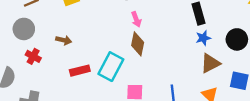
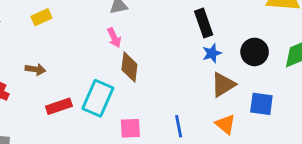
pink arrow: (136, 19) -> (114, 38), moved

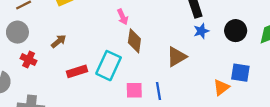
brown arrow: (35, 69) -> (59, 41), turned -49
brown triangle: (223, 85) -> (176, 57), moved
orange triangle: (226, 124) -> (221, 87), moved, turned 42
blue line: (179, 126) -> (158, 91), moved

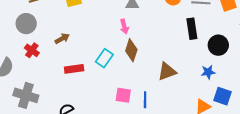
blue star: (201, 31) -> (208, 72), moved
black circle: (236, 31) -> (218, 45), moved
cyan rectangle: (109, 66) -> (104, 58), moved, size x0.7

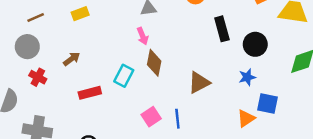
pink square: (123, 95) -> (151, 117), turned -35

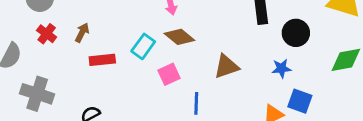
brown arrow: (72, 59) -> (82, 33), moved, turned -35
brown diamond: (154, 63) -> (179, 37), turned -70
pink square: (151, 117) -> (169, 74), moved

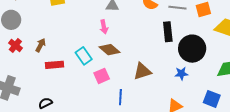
black circle: (296, 33) -> (192, 49), size x1.4
cyan rectangle: (143, 46) -> (84, 56), turned -72
blue square: (300, 101) -> (212, 99), moved

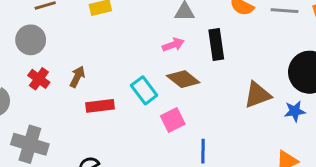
pink arrow: (104, 27) -> (173, 45), turned -96
black rectangle: (168, 32) -> (216, 44), moved
brown triangle: (142, 71) -> (257, 95), moved

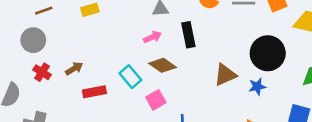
brown arrow: (77, 77) -> (74, 69), turned 36

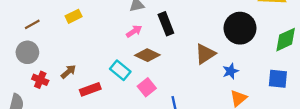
blue star: (257, 87) -> (230, 71), moved

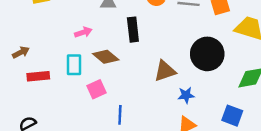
pink arrow: (134, 31) -> (83, 32), moved
cyan rectangle: (120, 70) -> (74, 65), turned 36

